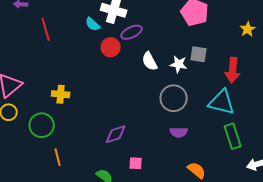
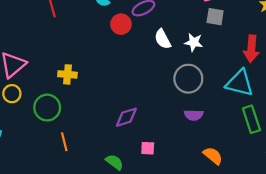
gray square: (199, 54) -> (215, 17), moved

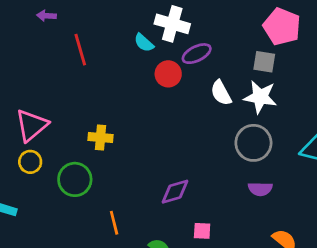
gray square: (215, 17) -> (264, 62), moved
white star: (194, 42) -> (260, 97), size x1.4
orange line: (64, 142) -> (114, 223), moved

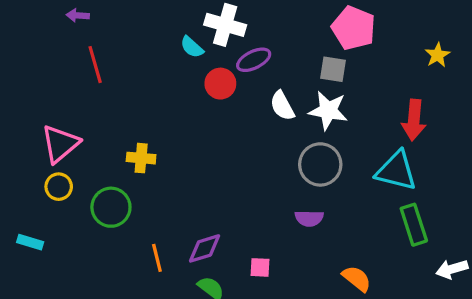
red line: (80, 50) -> (95, 65), moved
purple semicircle: (260, 189) -> (309, 218), moved
purple diamond: (175, 192) -> (205, 248), moved

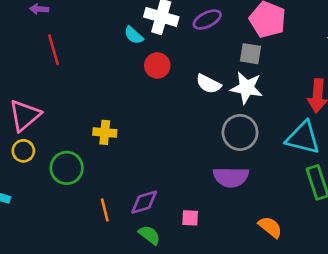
purple ellipse: (254, 60) -> (207, 20), moved
white semicircle: (282, 106) -> (208, 84), turned -35
yellow cross: (141, 158) -> (105, 132), moved
purple semicircle: (309, 218) -> (231, 177), size x1.5

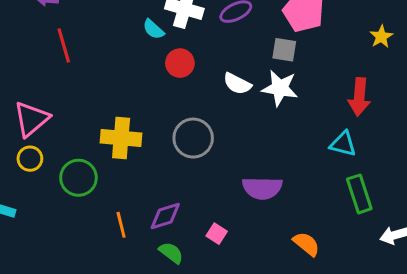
yellow cross: (105, 132) -> (121, 138), size x1.5
gray circle: (240, 132) -> (193, 138), moved
cyan triangle: (303, 138) -> (343, 144), size x0.7
pink square: (190, 218) -> (217, 234), turned 30

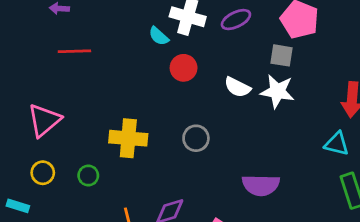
red line: (64, 45) -> (74, 51), turned -76
gray circle: (193, 138) -> (196, 138), size x0.7
yellow circle: (30, 159) -> (43, 173), moved
green circle: (78, 178) -> (88, 175), size x0.6

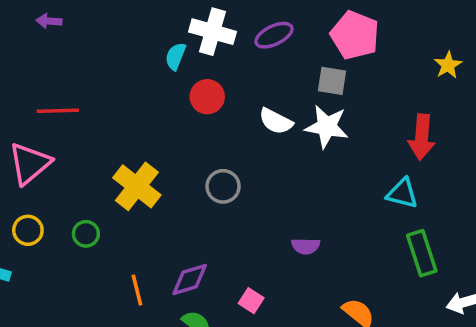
cyan semicircle: (159, 36) -> (176, 56), turned 70
red line: (74, 51) -> (58, 111), moved
yellow cross: (128, 138) -> (137, 186), turned 33
purple semicircle: (261, 185) -> (306, 246), size x0.6

